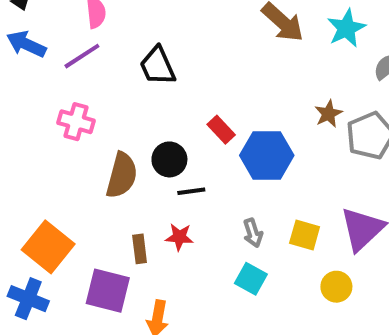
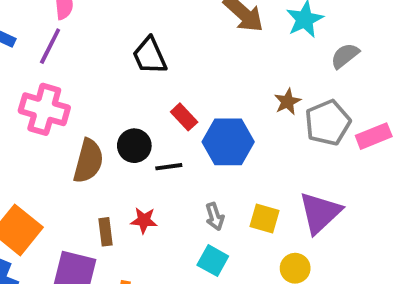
purple line: (82, 56) -> (50, 46), turned -30
black trapezoid: (157, 66) -> (150, 56), moved
pink cross: (76, 122) -> (44, 109), size x1.4
black line: (191, 191) -> (169, 167), moved

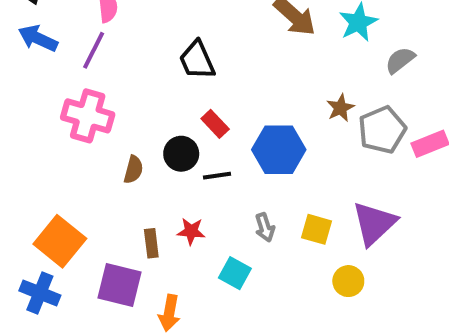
red rectangle: (184, 117) -> (215, 124), moved
brown semicircle: (88, 161) -> (133, 170), size x0.6
cyan square: (213, 261) -> (235, 273), moved

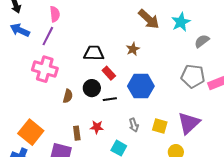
black trapezoid: (197, 60) -> (94, 53), moved, turned 115
brown star: (340, 108) -> (133, 49), moved
gray pentagon: (382, 130) -> (193, 76), turned 30

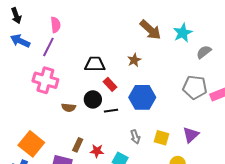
brown semicircle: (68, 96) -> (69, 108), turned 80
purple triangle: (189, 123) -> (191, 135), size x0.7
red star: (97, 127) -> (97, 151), moved
brown rectangle: (77, 133) -> (78, 145), turned 32

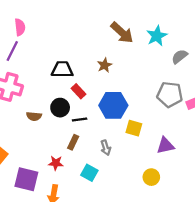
purple triangle: (191, 135) -> (165, 146), turned 30
yellow square: (161, 138) -> (134, 128), moved
brown rectangle: (78, 145) -> (73, 142), moved
red star: (97, 151) -> (56, 163), moved

